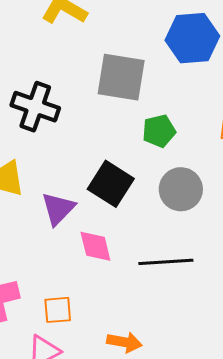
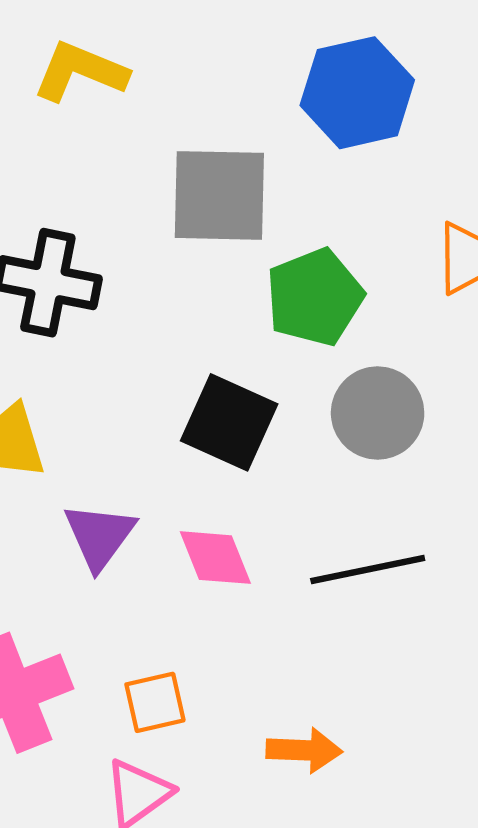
green pentagon: (159, 131) -> (315, 297), size x1.4
purple triangle: (58, 209) -> (99, 536), moved

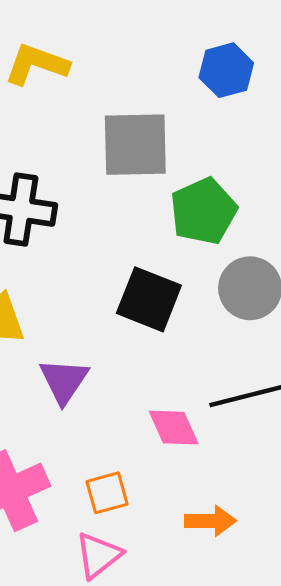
blue hexagon: (357, 93) -> (226, 70), size x0.7
pink diamond: (215, 558) -> (174, 428), moved

